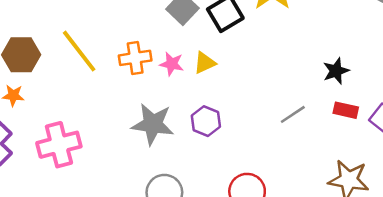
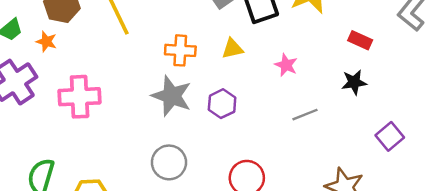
orange cross: (135, 58) -> (180, 50), moved
pink star: (172, 64) -> (286, 65), moved
red rectangle: (346, 110) -> (360, 40), moved

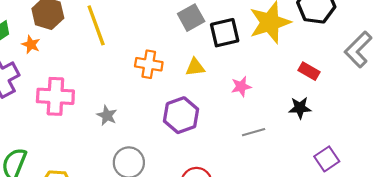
pink star: (286, 65) -> (241, 87), turned 30
gray star: (172, 96) -> (107, 115), moved, size x0.6
purple hexagon: (222, 104) -> (181, 115), size x1.4

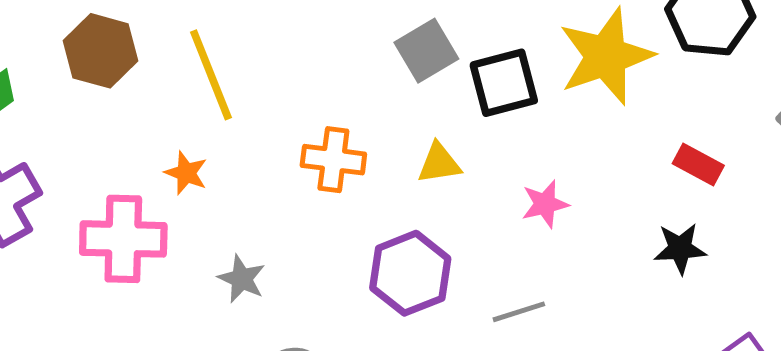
orange star: (31, 45) -> (186, 173), moved
gray line: (254, 132) -> (519, 312), moved

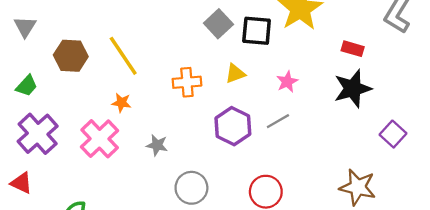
black square: (504, 83) -> (257, 31), turned 32
pink cross: (123, 239) -> (100, 139), turned -33
black star: (680, 249) -> (353, 89), size x1.6
gray line: (519, 312) -> (278, 121), moved

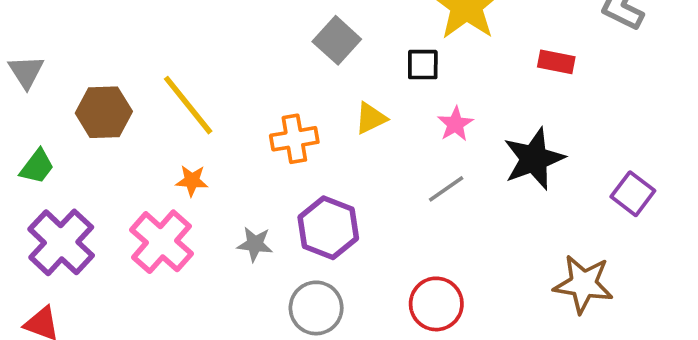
black square: (257, 31) -> (423, 65), moved, size x0.7
black star: (353, 89) -> (534, 159), moved
purple hexagon: (233, 126) -> (328, 228), moved

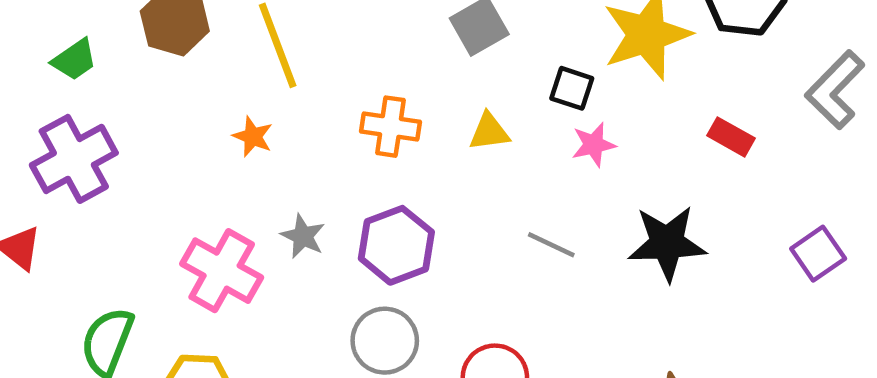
pink star: (455, 124) -> (594, 145), moved
gray line: (446, 189) -> (551, 245), turned 42
purple square: (633, 194) -> (818, 254), moved
pink cross: (161, 242) -> (222, 271), moved, turned -30
gray circle: (316, 308) -> (385, 341), moved

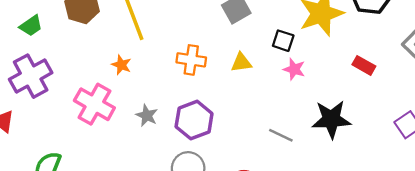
pink star: (594, 145) -> (294, 69), turned 30
gray line: (551, 245) -> (281, 135), moved
pink cross: (222, 271) -> (94, 104), moved

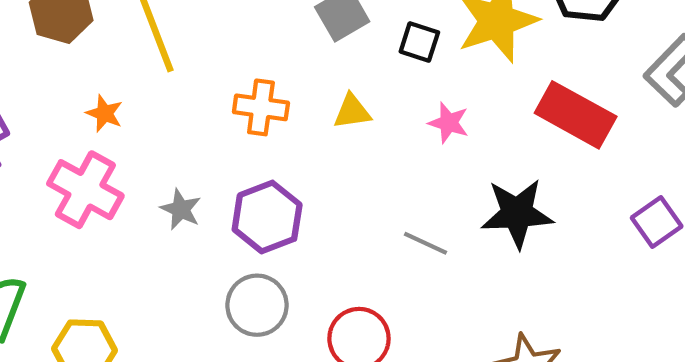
black square: (283, 41) -> (419, 42), moved
orange star: (121, 65) -> (104, 113), moved
red rectangle: (364, 65) -> (576, 115), size x1.8

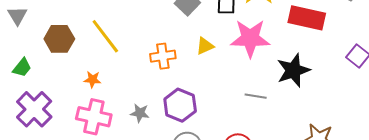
pink star: (449, 123) -> (250, 38), size x2.0

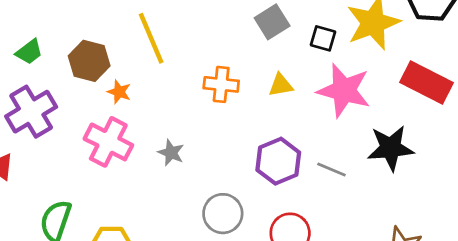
brown hexagon: (59, 39) -> (89, 61), moved
purple hexagon: (180, 105) -> (278, 161), moved

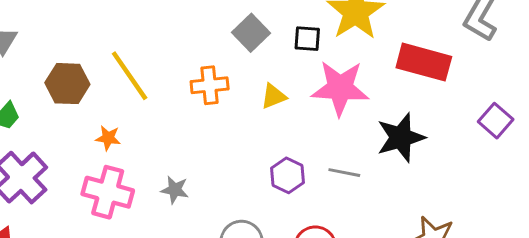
brown hexagon: (89, 61) -> (67, 84), moved
orange cross: (221, 84) -> (210, 85), moved
purple hexagon: (278, 161) -> (287, 175), size x0.7

